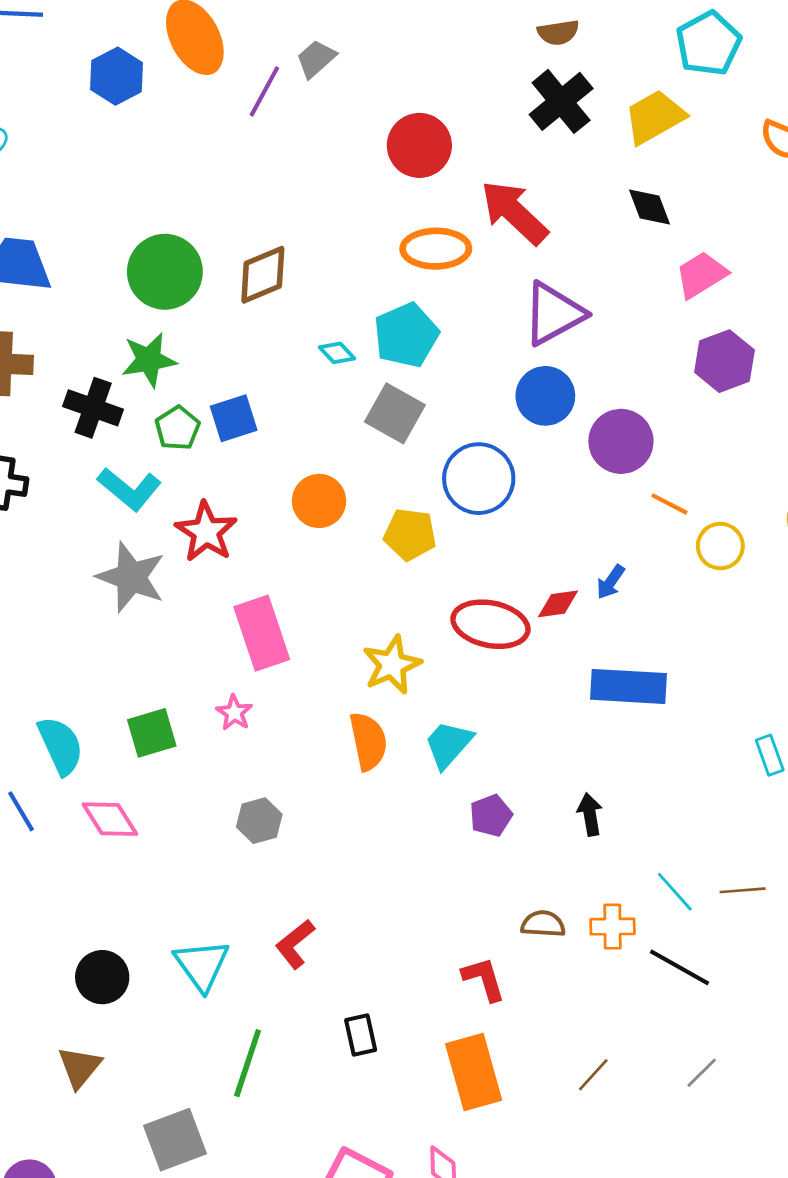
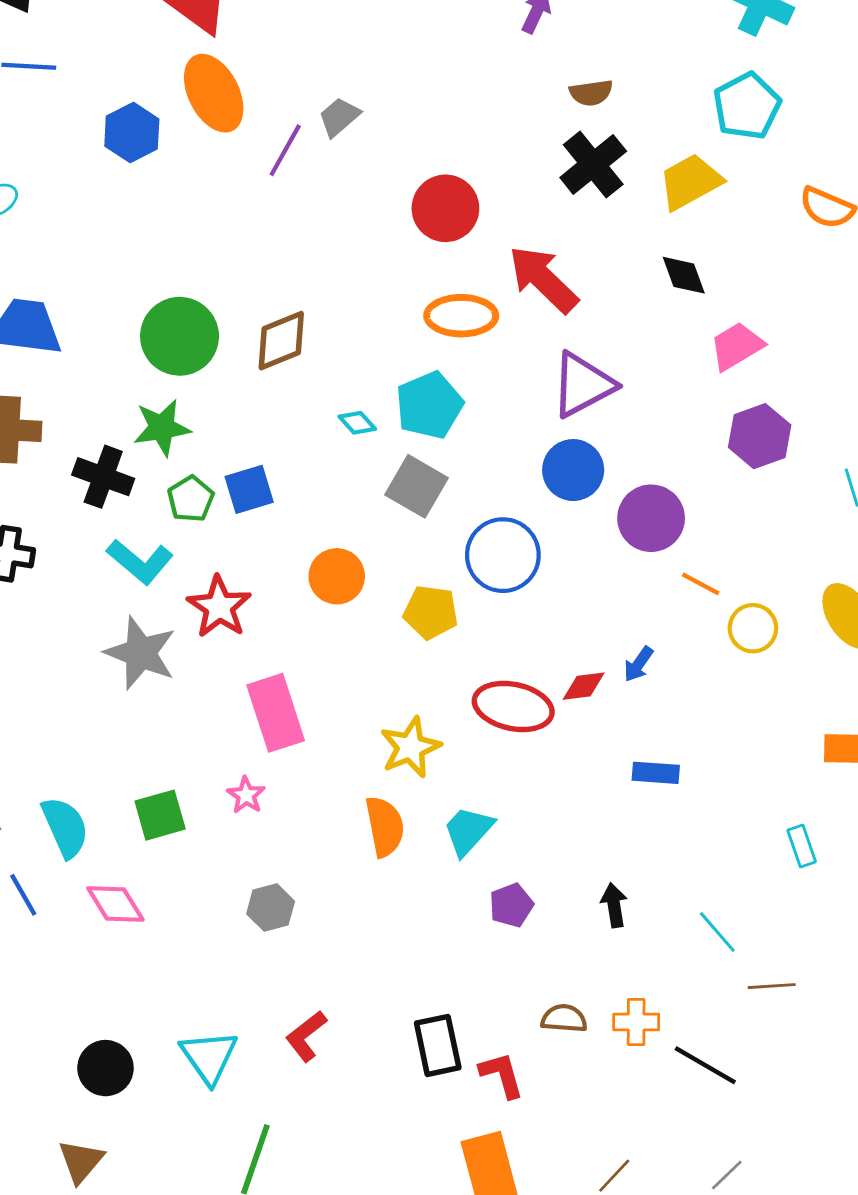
blue rectangle: (628, 686) -> (656, 773), size x0.6
cyan line: (675, 892) -> (717, 932), moved
black rectangle: (361, 1035) -> (438, 1045), moved, size x1.4

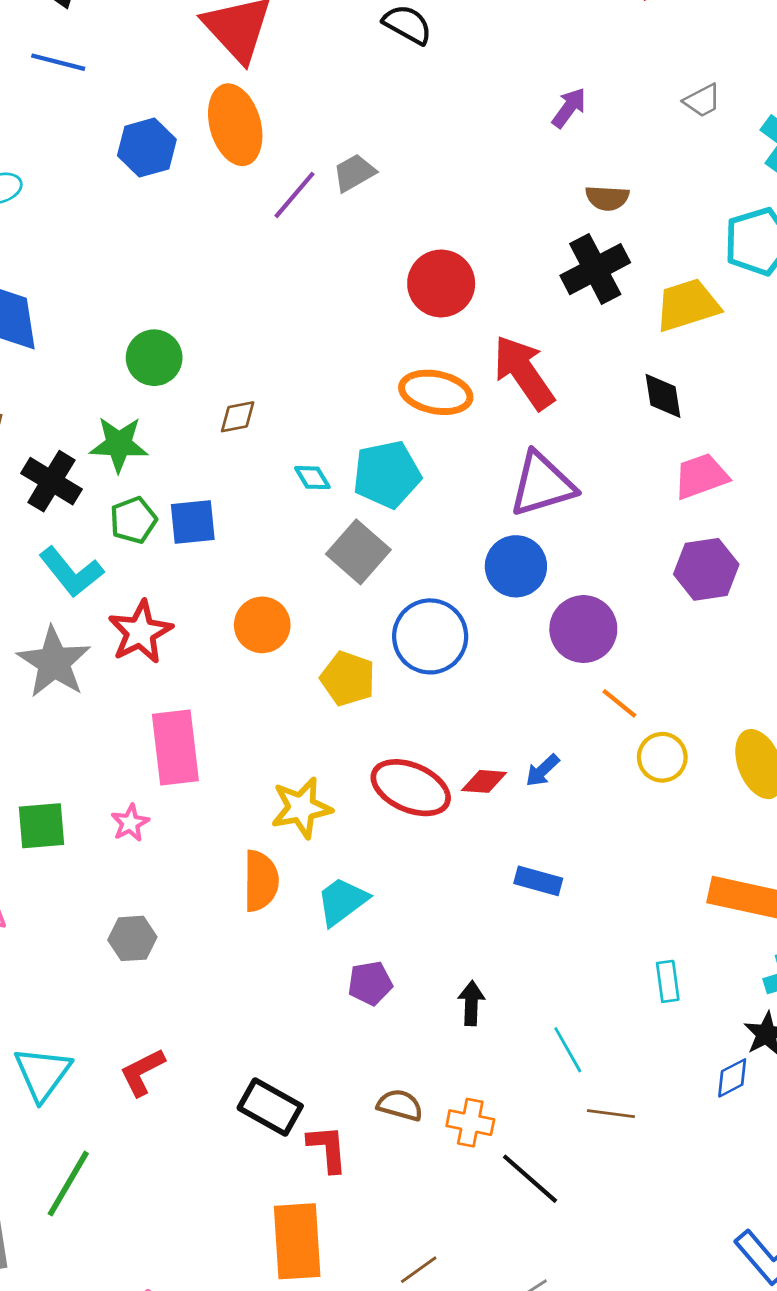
green circle: (180, 336) -> (154, 358), size x0.7
brown diamond: (281, 341) -> (238, 417), moved, size x0.6
black rectangle: (438, 1045) -> (270, 1107), turned -60

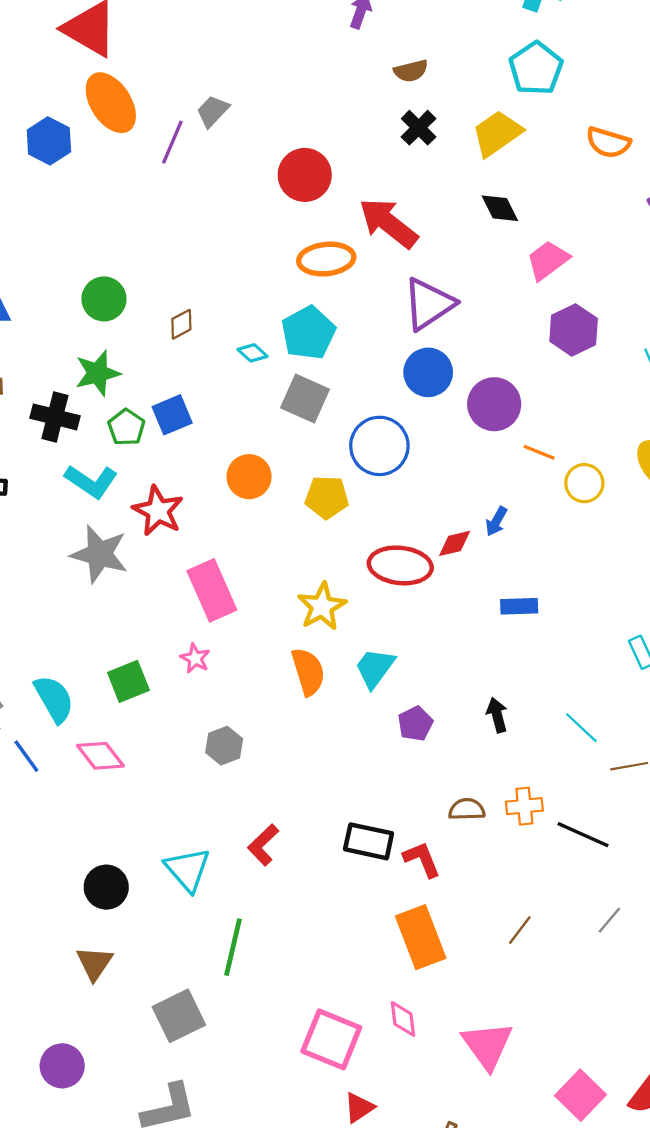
black cross: (595, 269) -> (419, 128), size x0.7

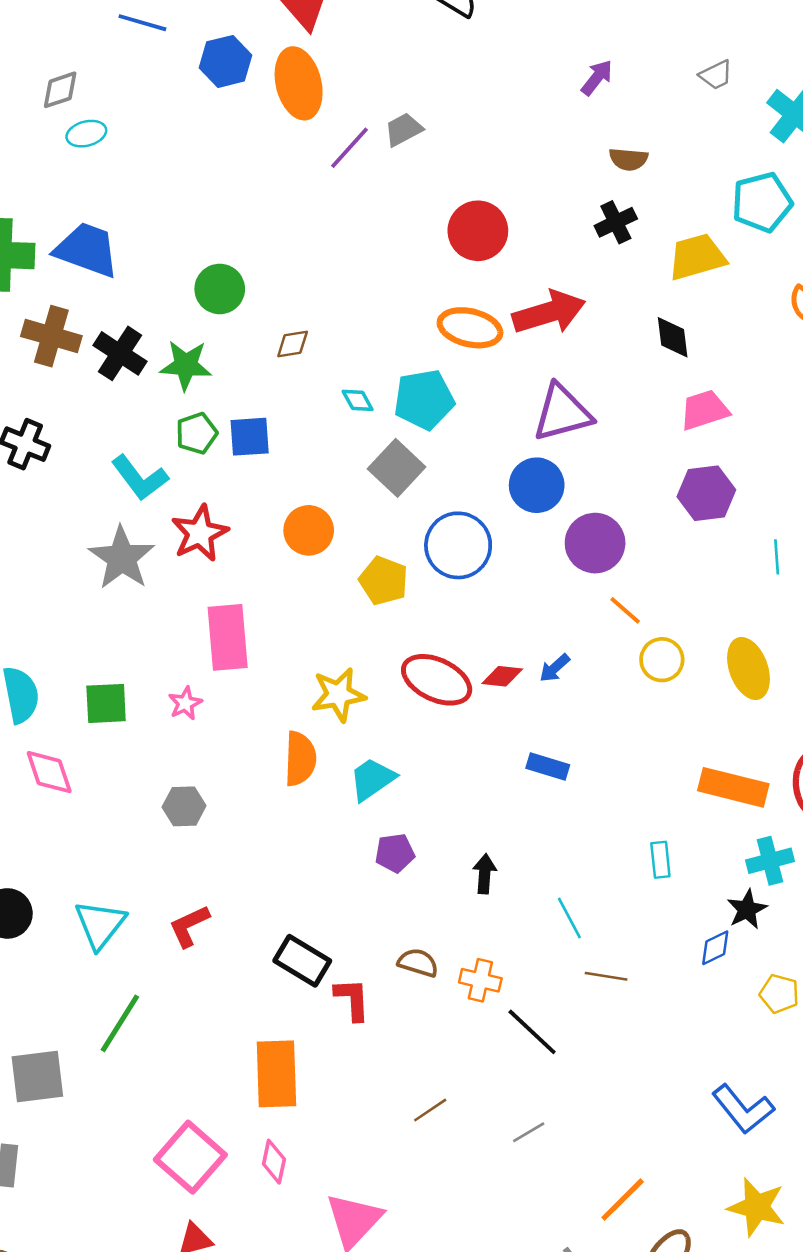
blue hexagon: (49, 141) -> (226, 61), moved
red arrow: (388, 223) -> (549, 312), turned 106
black cross: (55, 417) -> (120, 353), moved
orange rectangle: (421, 937) -> (276, 1074), moved

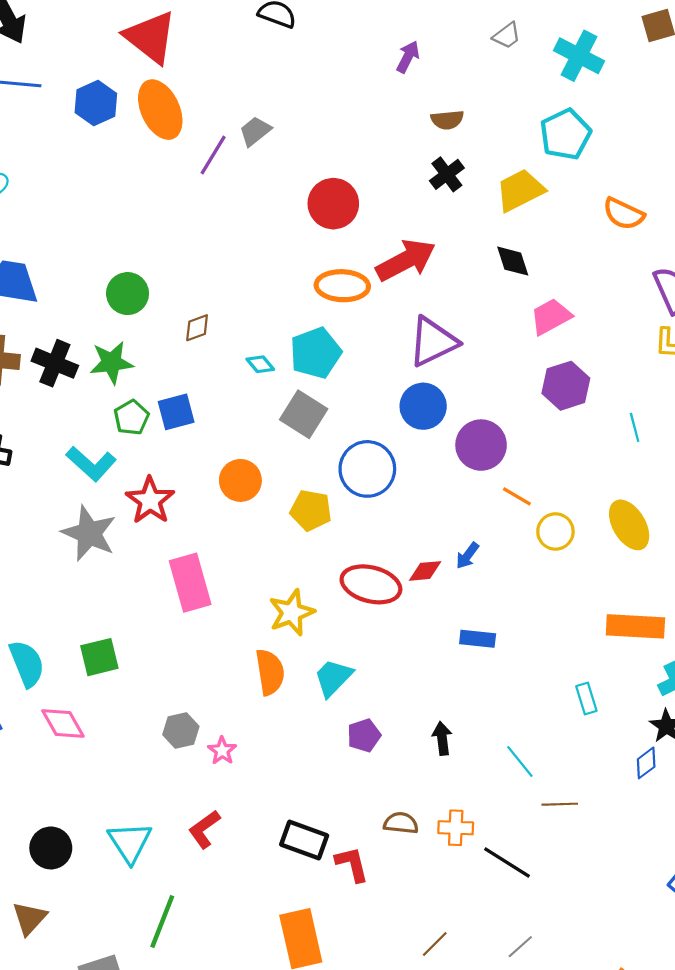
pink star: (185, 703) -> (222, 751), moved

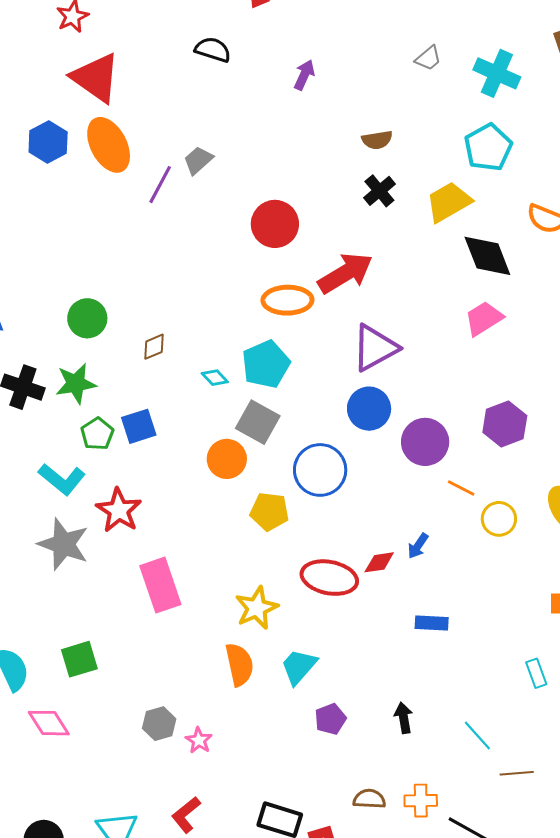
purple arrow: (408, 57) -> (304, 75), moved
black diamond: (513, 261) -> (487, 256), moved, size x1.5
purple hexagon: (566, 386) -> (505, 424), moved
orange circle: (240, 480) -> (227, 459), moved

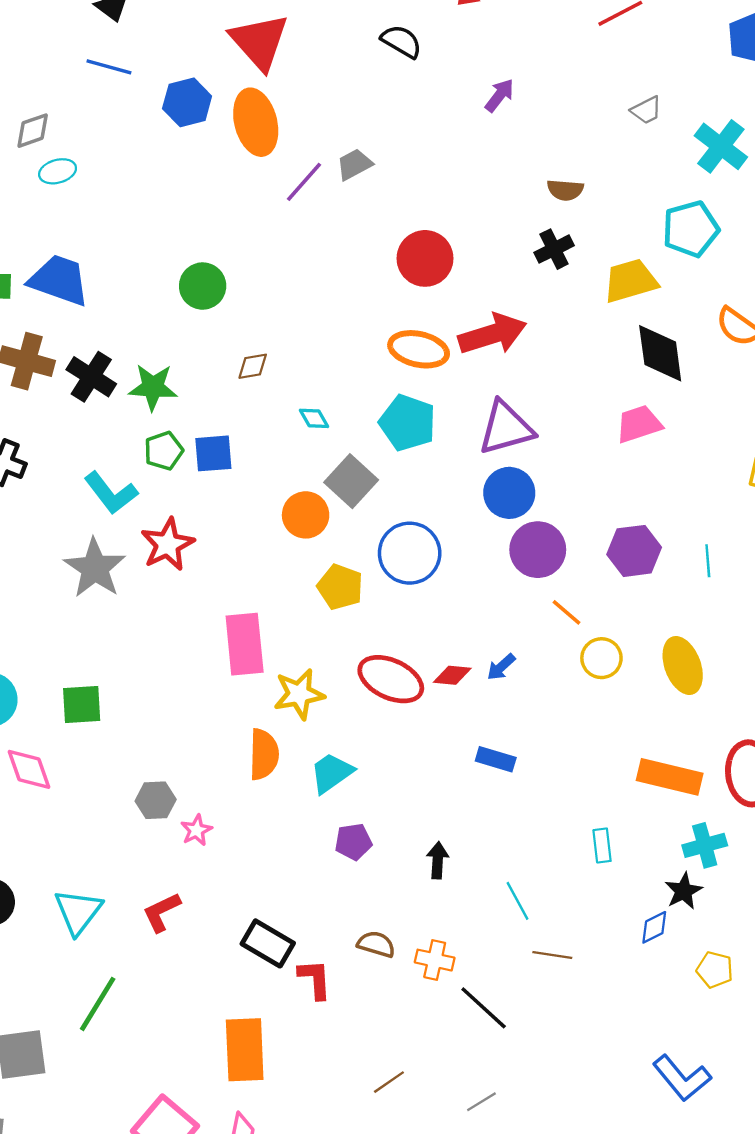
green circle: (87, 318) -> (203, 286), moved
cyan pentagon: (266, 364) -> (408, 423), moved, turned 30
blue circle: (369, 409) -> (509, 493), moved
pink rectangle: (160, 585) -> (245, 644), moved

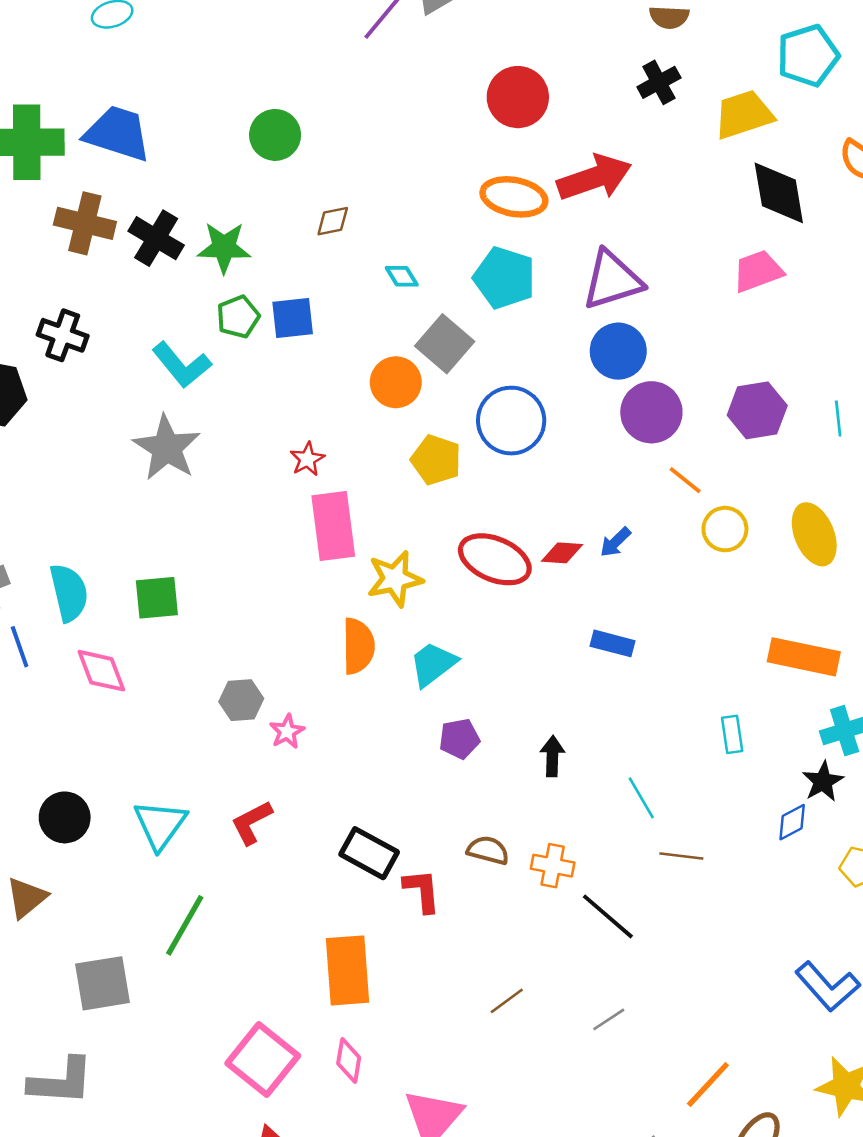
red star: (168, 544) -> (307, 459), moved, size x0.6

